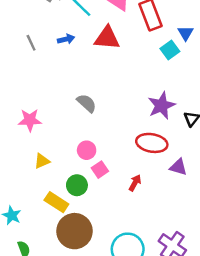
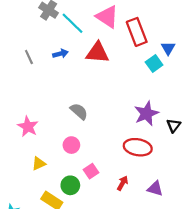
pink star: (30, 120) -> (28, 127), turned 30
pink circle: (87, 150) -> (71, 145), moved
purple triangle: (178, 167) -> (155, 189), moved

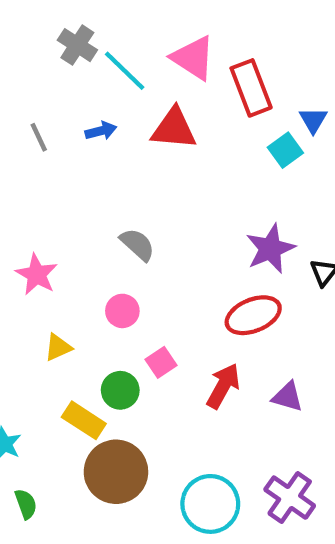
red ellipse: (138, 147) -> (253, 315), turned -32
red arrow: (123, 183) -> (223, 386), size x1.5

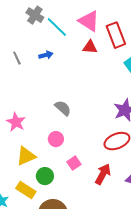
red triangle: (174, 129) -> (90, 47), moved, size x0.7
yellow triangle: (58, 347) -> (26, 156), size x1.5
green circle: (120, 390) -> (45, 176), moved
yellow rectangle: (84, 420) -> (26, 190), moved

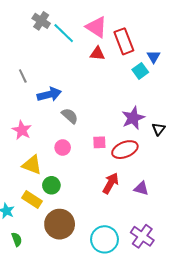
blue arrow: (46, 55) -> (49, 94), moved, size x1.6
gray line: (17, 58) -> (23, 76), moved
yellow triangle: (26, 156) -> (32, 165), turned 45
pink square: (74, 163) -> (99, 142), moved, turned 32

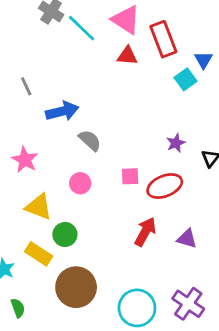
purple star: (133, 118) -> (176, 143), size x0.6

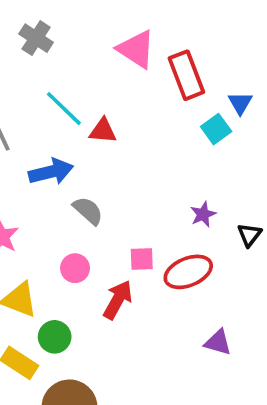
cyan line: (82, 28) -> (64, 109), moved
red triangle: (127, 56) -> (103, 131), moved
red arrow: (145, 232) -> (118, 300), moved

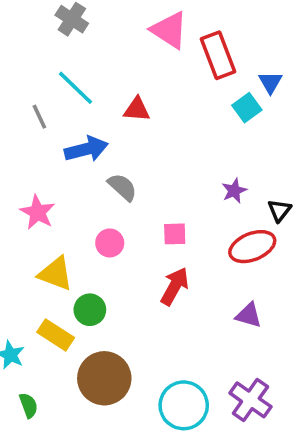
cyan line: (64, 109) -> (75, 88), moved
red ellipse: (188, 272) -> (252, 247), moved
red arrow: (118, 300) -> (175, 286), moved

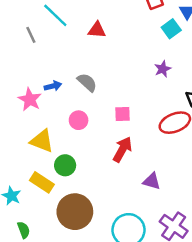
blue arrow: (86, 149) -> (53, 86), moved, size x0.6
purple star: (234, 191) -> (163, 69), moved
purple triangle: (249, 315) -> (152, 181), moved

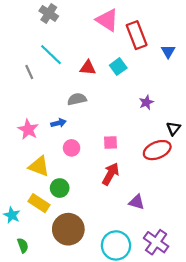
cyan square: (171, 29) -> (118, 67), moved
gray semicircle: (87, 82) -> (77, 99), moved, turned -54
blue arrow: (53, 86) -> (59, 123), moved

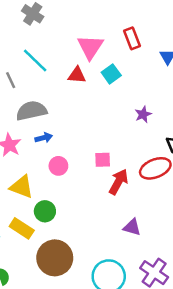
pink triangle: (107, 20) -> (90, 47), moved, turned 30
red rectangle: (137, 35) -> (132, 38), size x0.7
gray semicircle: (77, 99) -> (31, 111), moved, size x1.4
red arrow: (111, 174) -> (119, 182), moved

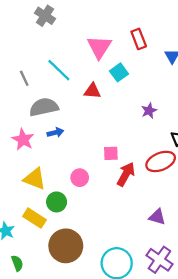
cyan line: (35, 60) -> (59, 70), moved
red triangle: (77, 75) -> (92, 91), moved
pink circle: (58, 166) -> (80, 178), moved
purple triangle: (132, 227) -> (157, 217), moved

